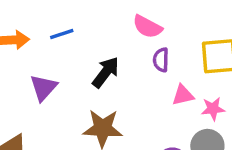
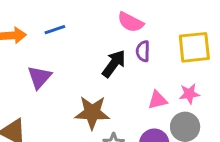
black arrow: (106, 72) -> (114, 64), moved
pink triangle: (183, 95) -> (158, 100), moved

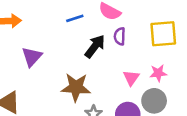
blue line: (55, 30) -> (75, 18), moved
pink triangle: (158, 100) -> (131, 78), turned -42

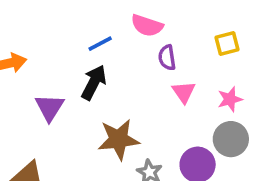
yellow square: (163, 34) -> (227, 43), size x0.6
black arrow: (95, 46) -> (94, 82), moved
pink triangle: (131, 78) -> (184, 92), moved

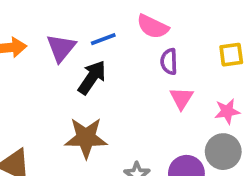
purple triangle: (50, 107) -> (61, 48), moved
brown star: (118, 139) -> (86, 138), moved

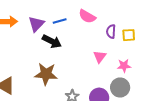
purple semicircle: (169, 61) -> (111, 31), moved
black arrow: (92, 77) -> (52, 41), turned 78

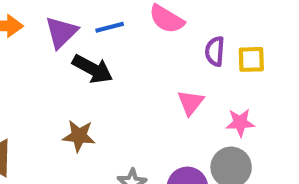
brown star: (46, 74) -> (79, 136), size x0.7

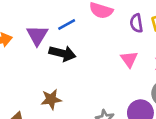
brown star: (79, 136) -> (51, 99), moved

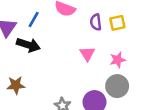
blue line: (67, 25) -> (34, 20), turned -35

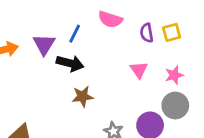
brown star: (16, 85) -> (83, 96), moved

